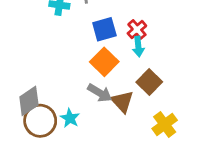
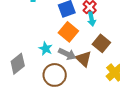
cyan star: (70, 118) -> (46, 49), moved
brown circle: (40, 121) -> (55, 75), moved

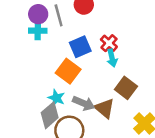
orange square: (68, 32) -> (68, 71), moved
gray diamond: (18, 64) -> (50, 115), moved

